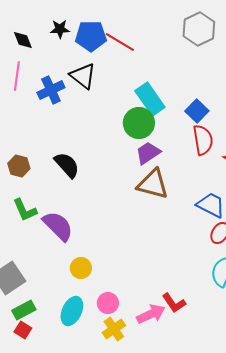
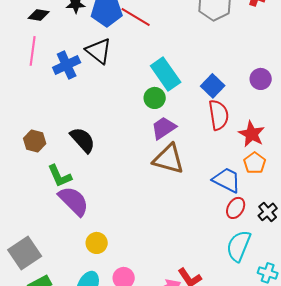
black diamond: (23, 40) -> (39, 15), turned -60
green circle: (139, 123) -> (155, 98), size x0.7
green L-shape: (25, 210) -> (60, 176), moved

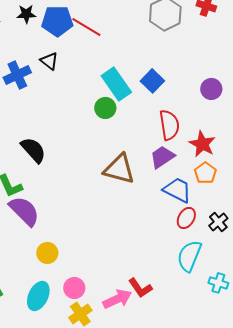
black triangle: (99, 51) -> (49, 61), size x0.7
blue square: (213, 86) -> (152, 81), moved
purple trapezoid: (164, 128) -> (162, 157), moved

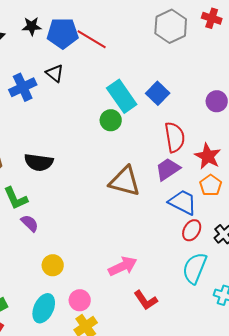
black semicircle: (33, 150) -> (39, 162), turned 140
purple semicircle: (24, 211) -> (30, 223), size x0.6
pink arrow: (117, 299) -> (123, 266), moved

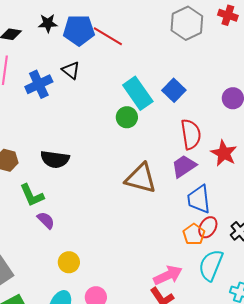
orange pentagon: (211, 185) -> (194, 234), moved
blue trapezoid: (183, 202) -> (199, 199), turned -124
pink arrow: (123, 266) -> (168, 275), moved

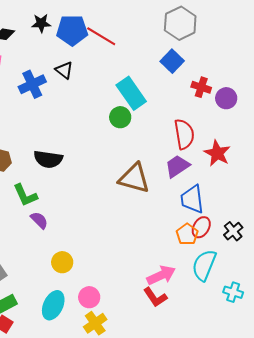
red cross: (228, 15) -> (201, 87), moved
blue square: (174, 90) -> (172, 61), moved

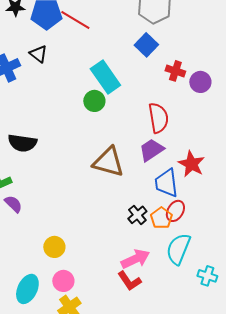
red star: (217, 153) -> (191, 164), moved
black cross: (233, 231) -> (137, 215), moved
yellow circle: (62, 262) -> (54, 247), moved

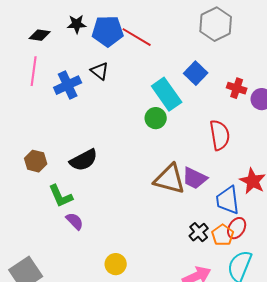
blue square: (146, 45) -> (196, 73), moved
black semicircle: (22, 143) -> (84, 160), turned -36
purple trapezoid: (151, 150) -> (195, 178), moved, turned -120

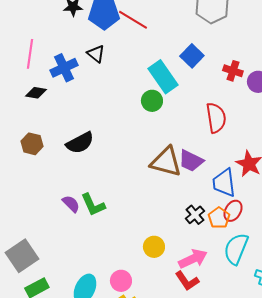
black diamond: (40, 35) -> (36, 93), moved
green L-shape: (61, 196) -> (93, 205), moved
yellow circle: (116, 264) -> (154, 247), moved

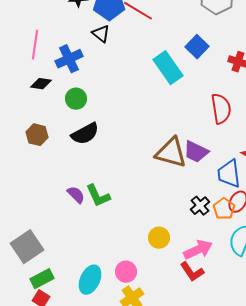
black triangle: (96, 54) -> (101, 34), moved
green circle: (152, 101) -> (76, 99), moved

